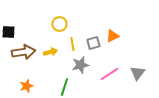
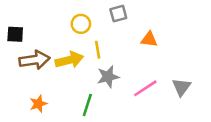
orange triangle: (112, 36) -> (149, 39), turned 32
gray square: (93, 43) -> (118, 14), moved
yellow arrow: (50, 52) -> (69, 60), size x1.5

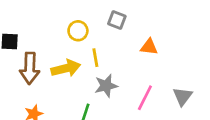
gray square: (118, 14) -> (117, 20), turned 36
brown arrow: (34, 60) -> (30, 68), turned 100
pink line: (145, 88) -> (145, 98), turned -30

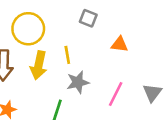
yellow circle: (78, 31) -> (28, 29), moved, size x1.6
yellow arrow: (66, 68) -> (39, 65), turned 116

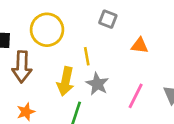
yellow arrow: (39, 65) -> (66, 81), moved
gray star: (78, 82) -> (97, 84), turned -30

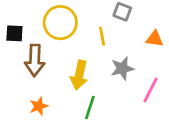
yellow line: (87, 56) -> (102, 36), moved
gray star: (97, 84) -> (122, 68), moved, turned 30

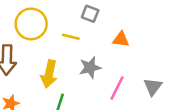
yellow line: (102, 36) -> (71, 37), turned -66

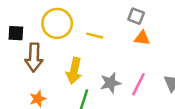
gray square: (90, 14) -> (136, 16), moved
gray star: (90, 68) -> (111, 83), moved

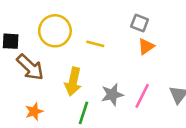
orange triangle: (142, 38) -> (146, 46), turned -42
brown arrow: (34, 57) -> (30, 67), turned -48

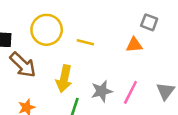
gray square: (140, 23) -> (149, 22), moved
orange triangle: (146, 46) -> (134, 45), turned 30

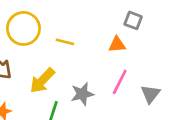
yellow arrow: (64, 79) -> (42, 81), turned 32
pink line: (130, 92) -> (120, 82), moved

